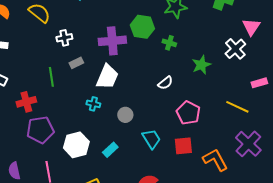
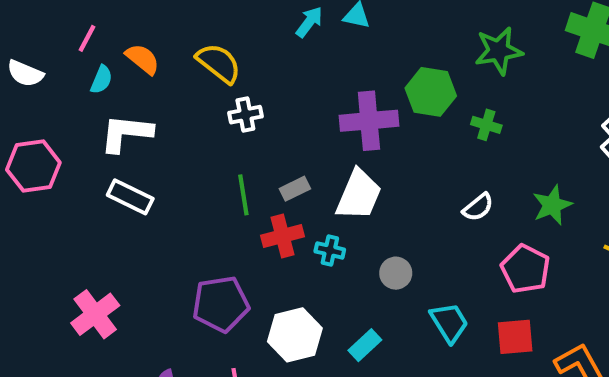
white cross: (64, 38) -> (245, 115), moved
gray rectangle: (76, 63) -> (295, 189), moved
green star: (201, 65) -> (552, 205), moved
red cross: (26, 102) -> (283, 236), moved

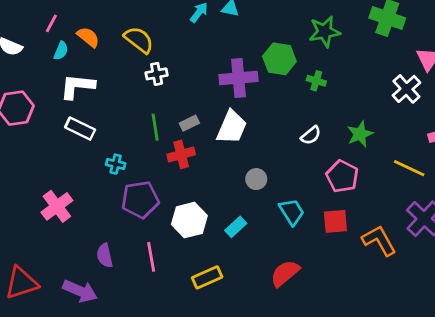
cyan cross: (330, 250) -> (116, 164), moved

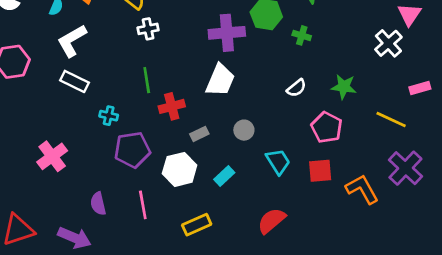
white L-shape: (77, 86) -> (72, 41), turned -36
gray rectangle: (189, 123) -> (199, 134), moved
green star: (360, 134) -> (344, 87), turned 30

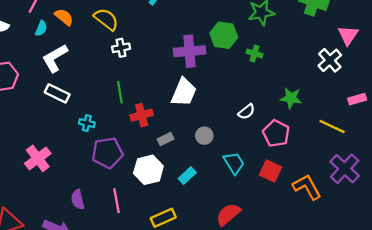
white semicircle: (296, 88) -> (247, 112), moved
red square: (320, 171) -> (270, 171), turned 30

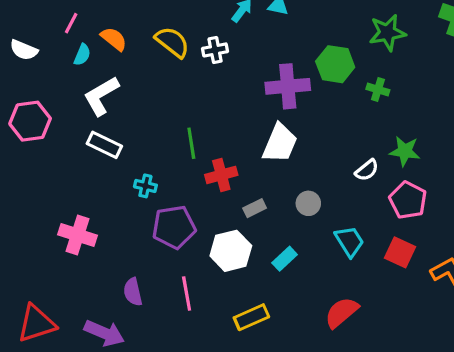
white cross: (121, 48) -> (215, 50), moved
green star: (291, 98) -> (405, 151), moved
pink cross: (38, 158) -> (77, 235), turned -35

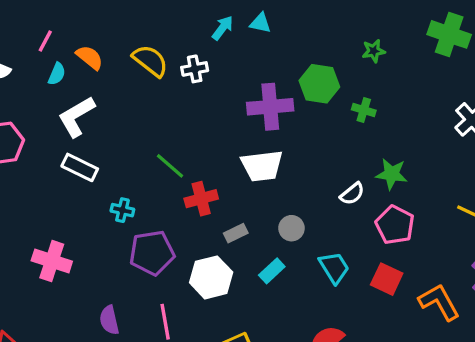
green star: (387, 33) -> (374, 51), size x0.6
green line: (191, 143) -> (170, 166), turned -40
white trapezoid: (280, 143) -> (262, 166), turned 60
cyan rectangle: (285, 259) -> (272, 271), moved

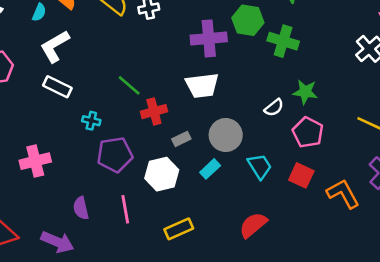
green cross: (364, 110) -> (283, 41), size x1.6
gray circle: (291, 228) -> (226, 135), size x1.6
pink cross: (52, 261) -> (35, 161), turned -32

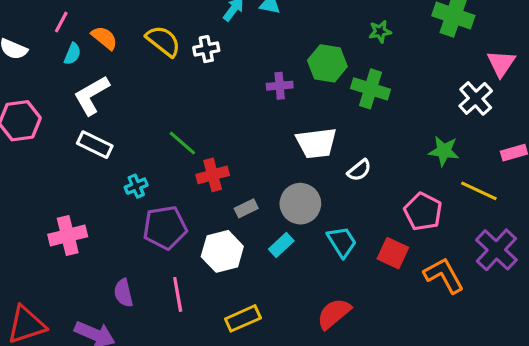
purple cross: (209, 38) -> (280, 86), size x0.6
white trapezoid: (202, 85) -> (316, 143), moved
green star: (305, 92) -> (444, 151), moved
cyan cross: (91, 121) -> (136, 186), turned -36
pink pentagon: (308, 132) -> (423, 212), moved

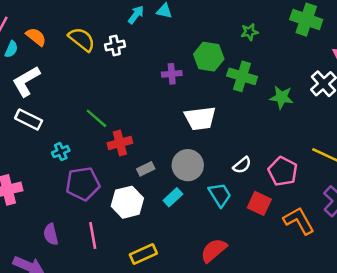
green star: (444, 151) -> (282, 97), moved
white semicircle: (359, 170) -> (242, 165), moved

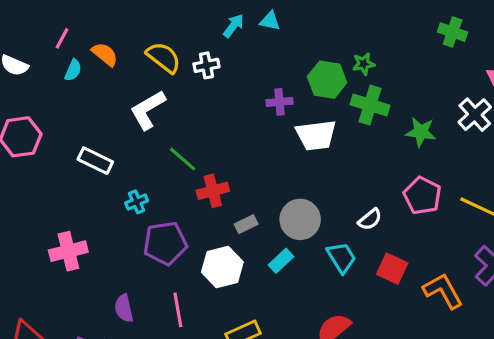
green cross: (306, 20) -> (453, 32), size x0.7
green star: (249, 32) -> (364, 64), moved
white L-shape: (26, 81) -> (148, 110), moved
white trapezoid: (200, 118) -> (316, 135), moved
pink pentagon: (283, 171) -> (422, 196), moved

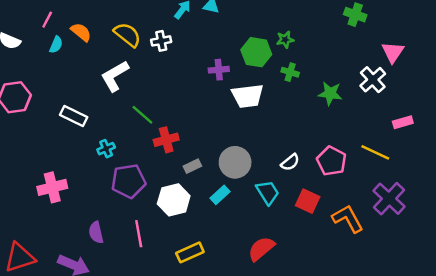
green cross: (370, 105) -> (290, 72), size x0.6
pink pentagon: (422, 196) -> (331, 161), moved

